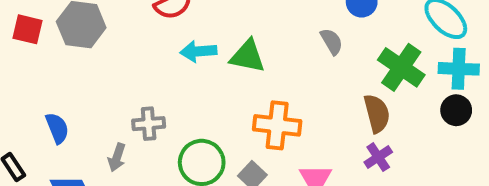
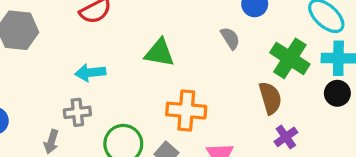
cyan arrow: (198, 51) -> (90, 73), moved
purple cross: (378, 157) -> (286, 137), moved

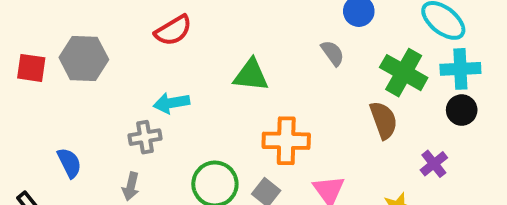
gray cross: (77, 112) -> (145, 137), moved
purple cross: (286, 137) -> (434, 164), moved

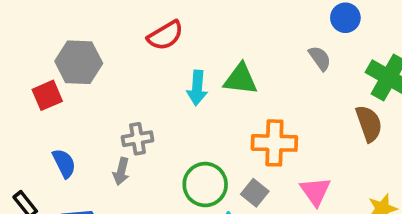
red square: (31, 68) -> (47, 95), moved, turned -32
cyan arrow: (171, 103) -> (197, 88), moved, turned -76
gray arrow: (131, 186) -> (121, 171), moved

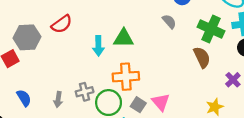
red semicircle: (165, 35) -> (62, 24), moved
gray cross: (138, 139) -> (85, 92), moved
orange cross: (274, 143) -> (126, 77), moved
pink triangle: (315, 191) -> (161, 102), moved

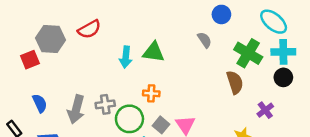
orange cross: (126, 77) -> (151, 93), size x0.6
gray arrow: (58, 99) -> (76, 109), size x1.6

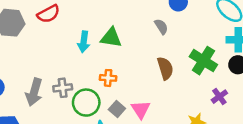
green cross: (248, 53) -> (203, 61), moved
brown semicircle: (235, 82) -> (165, 68), moved

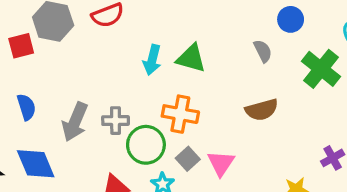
green cross: (203, 61) -> (321, 69), moved
brown semicircle: (165, 68) -> (262, 110), turned 85
orange cross: (108, 78) -> (180, 114), size x1.5

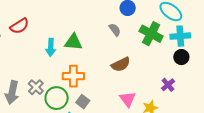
gray cross: (116, 121) -> (36, 87), turned -35
pink triangle: (221, 163) -> (128, 99), moved

